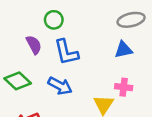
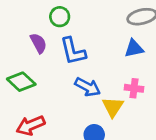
blue arrow: (60, 86) -> (88, 87), moved

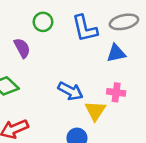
blue L-shape: (73, 51) -> (85, 28), moved

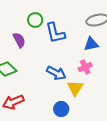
blue L-shape: (85, 28) -> (55, 33), moved
pink cross: (116, 92) -> (85, 67), moved, turned -32

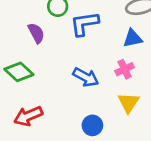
blue L-shape: (55, 33) -> (84, 24), turned 95
yellow triangle: (75, 88) -> (129, 103), moved

